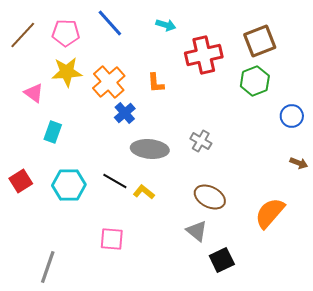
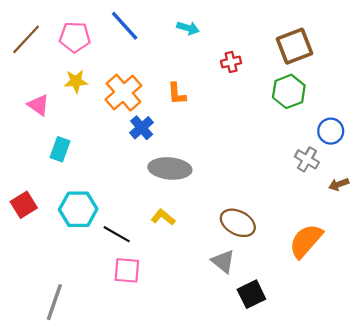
red cross: (204, 55) -> (231, 62), size x0.5
yellow star: (67, 72) -> (76, 81), size x0.7
gray cross: (201, 141) -> (307, 159), moved
brown arrow: (299, 163) -> (339, 184), turned 138
black line: (115, 181) -> (117, 234), moved

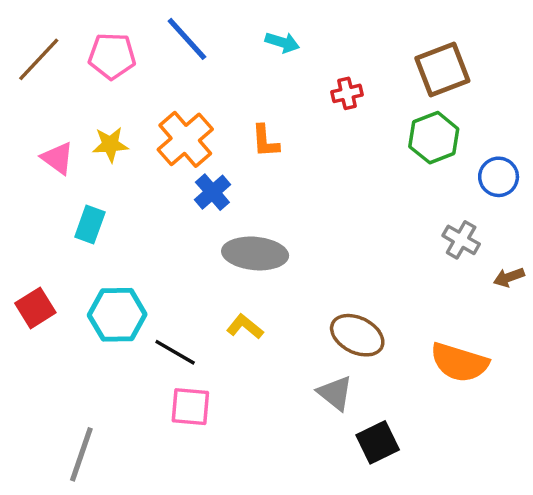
yellow star: (76, 81) -> (110, 144), moved
blue circle: (331, 131) -> (499, 177), moved
orange semicircle: (306, 241) -> (459, 362), turned -114

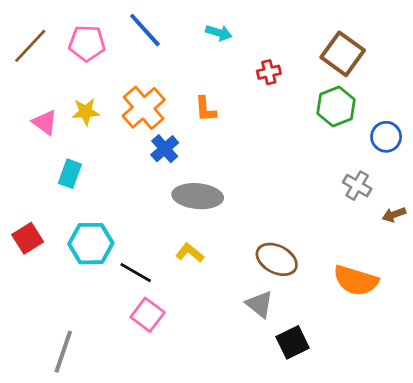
brown square: (442, 70) -> (343, 54), turned -33
pink square: (190, 407) -> (148, 315), turned 32

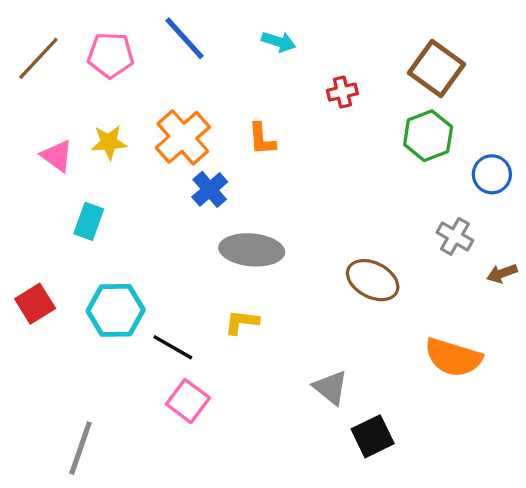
yellow L-shape: (190, 253) -> (242, 322), turned -32
brown ellipse: (277, 259) -> (373, 280), moved

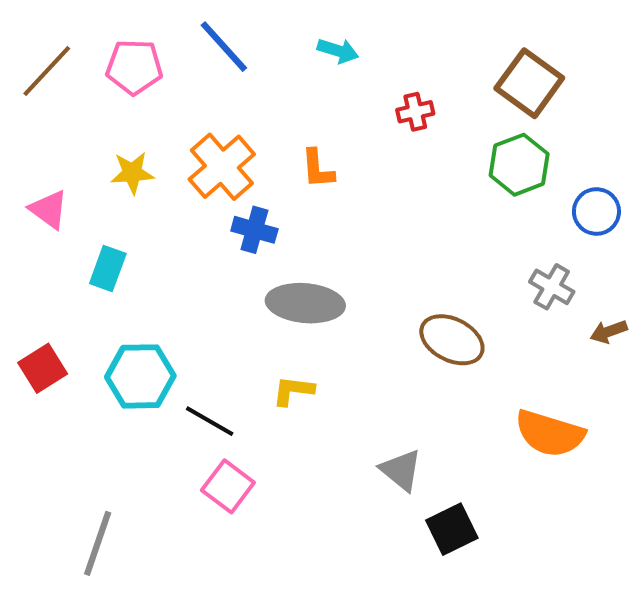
pink triangle: (57, 156) -> (49, 209), moved
blue cross: (210, 189) -> (254, 230), turned -33

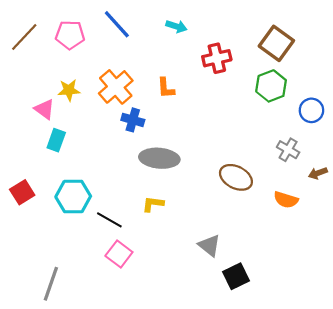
red cross: (415, 112) -> (217, 58), size x1.5
pink triangle: (49, 209) -> (44, 109), moved
orange semicircle: (550, 433) -> (286, 200), moved, size x0.7

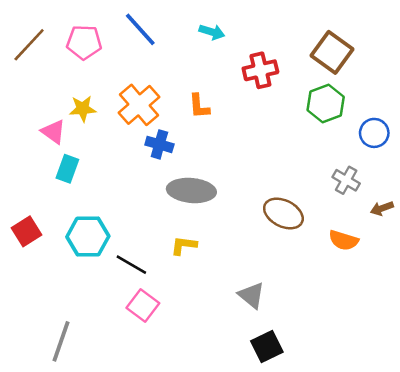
black square: (236, 276) -> (267, 346), moved

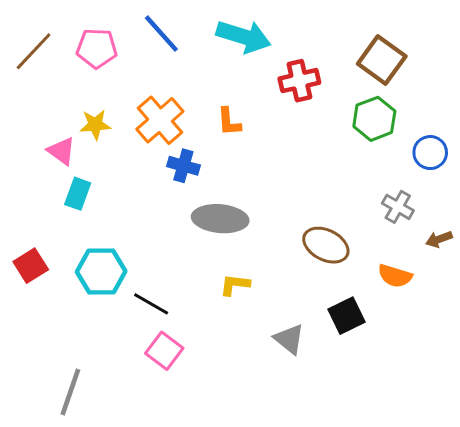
cyan arrow: (212, 32) -> (244, 37), size x1.8
yellow L-shape: (184, 245) -> (235, 285), moved
black square: (267, 346) -> (346, 316), moved

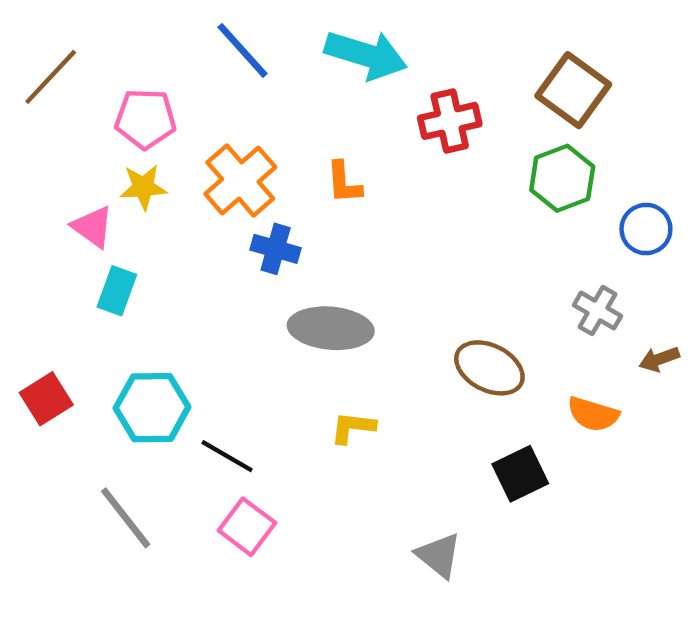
pink pentagon: (97, 48) -> (145, 119), moved
gray triangle: (289, 339) -> (439, 555), moved
gray line: (70, 392) -> (126, 518), moved, turned -57

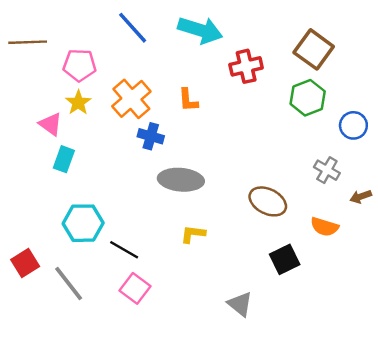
brown line: (51, 77) -> (28, 42), turned 45
yellow star: (143, 187) -> (78, 102), turned -30
red square: (46, 399) -> (25, 263), moved

